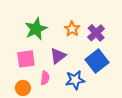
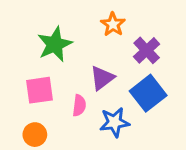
orange star: (72, 29) -> (113, 24), moved
purple triangle: (58, 56) -> (102, 78), moved
pink semicircle: (45, 78) -> (79, 105), moved

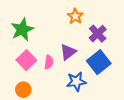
green star: (55, 44) -> (22, 30), moved
pink square: (39, 90) -> (26, 60), turned -36
pink semicircle: (79, 105) -> (49, 62), moved

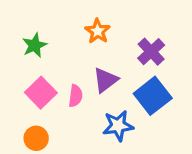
orange star: (75, 16) -> (98, 31), moved
green star: (22, 30) -> (35, 45), size x0.7

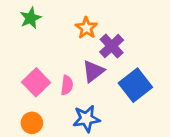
green star: (35, 45) -> (31, 18), moved
purple cross: (151, 52) -> (112, 46), moved
blue star: (118, 126) -> (86, 119), moved

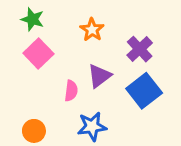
green star: (31, 18) -> (32, 19), turned -30
purple cross: (112, 46) -> (140, 49), moved
pink square: (36, 82) -> (38, 54), moved

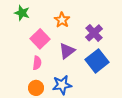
pink square: (38, 54) -> (40, 39), moved
pink semicircle: (71, 91) -> (37, 63), moved
orange circle: (34, 131) -> (36, 88), moved

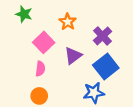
blue star: (62, 85) -> (94, 93), moved

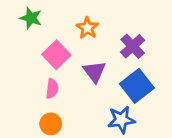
purple triangle: (73, 56) -> (94, 72), turned -30

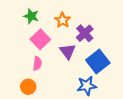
green star: (31, 18) -> (31, 16), moved
purple cross: (133, 46) -> (85, 33), moved
orange circle: (51, 124) -> (28, 87), moved

